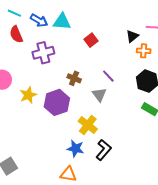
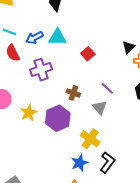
blue arrow: (39, 20) -> (35, 38), turned 126
blue star: (76, 148) -> (80, 163), turned -30

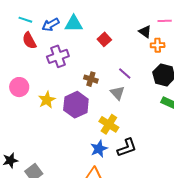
black triangle: (129, 47) -> (145, 32), turned -40
black L-shape: (107, 162) -> (127, 148), turned 35

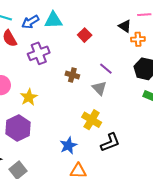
purple hexagon: (76, 105) -> (18, 128), moved
blue star: (99, 149) -> (68, 145), moved

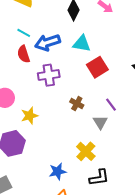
cyan triangle: (53, 20) -> (82, 44), moved
blue arrow: (30, 22) -> (47, 43), size x1.4
red square: (85, 35) -> (97, 67), size x1.5

